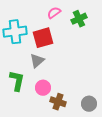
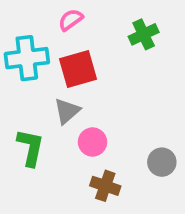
pink semicircle: (54, 13) -> (71, 20), moved
pink circle: (43, 88) -> (92, 142), moved
gray circle: (89, 104) -> (162, 162), moved

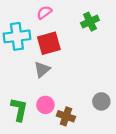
pink circle: (92, 142) -> (45, 105), moved
green L-shape: (30, 147) -> (19, 109), moved

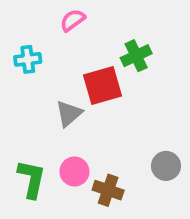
green cross: (90, 22) -> (136, 56), moved
cyan cross: (17, 36) -> (28, 59), size x0.6
red square: (49, 43) -> (102, 86), moved

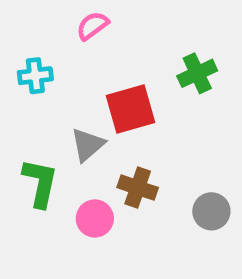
green cross: (136, 56) -> (197, 73), moved
green L-shape: (31, 179) -> (40, 183), moved
brown cross: (108, 190) -> (138, 188), moved

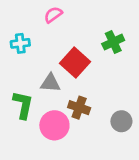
red square: (131, 109) -> (75, 62), turned -32
gray triangle: (88, 145) -> (50, 83), turned 45
pink circle: (95, 218) -> (54, 125), size x1.4

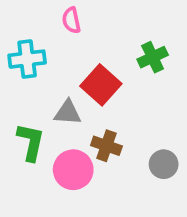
pink semicircle: (53, 15) -> (71, 20), turned -66
cyan cross: (20, 43) -> (27, 59), size x1.4

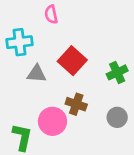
green cross: (153, 57) -> (117, 72), moved
gray triangle: (68, 113) -> (37, 74), moved
green L-shape: (31, 142) -> (22, 137), moved

